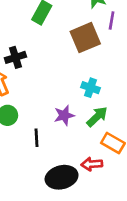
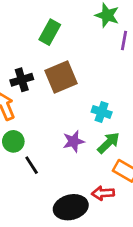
brown square: (85, 38) -> (61, 77), moved
black line: (37, 138) -> (32, 165), moved, turned -30

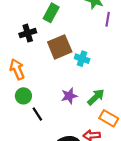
black cross: (22, 80) -> (28, 33), moved
cyan cross: (102, 112) -> (82, 59), moved

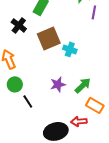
black cross: (28, 33) -> (19, 25), turned -35

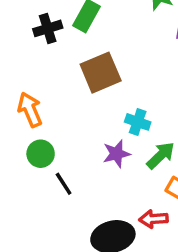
black cross: (19, 25) -> (48, 28), moved, turned 35
cyan cross: (70, 49) -> (138, 122), moved

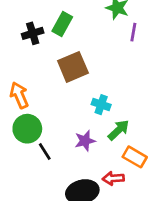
green circle: (41, 154) -> (27, 129), size x1.4
purple star: (116, 154) -> (85, 141), moved

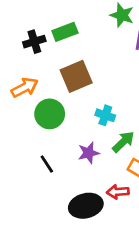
green rectangle: (62, 24) -> (65, 32), turned 40
orange arrow: (19, 95) -> (25, 88), moved, turned 85
green circle: (27, 129) -> (50, 114), moved

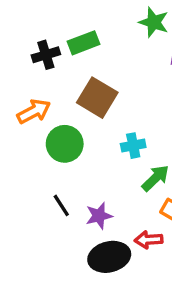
brown square: (76, 76) -> (97, 98), turned -36
cyan cross: (105, 115) -> (133, 146), turned -30
purple star: (89, 153) -> (99, 216), moved

